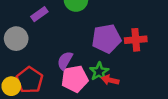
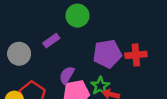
purple rectangle: (39, 14) -> (51, 41), moved

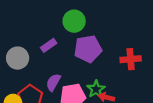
purple pentagon: (107, 54) -> (88, 49), moved
purple semicircle: (67, 75) -> (53, 82), moved

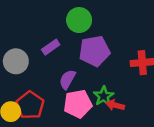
purple semicircle: (53, 82) -> (67, 79), moved

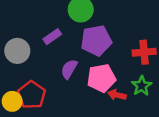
green star: (104, 96) -> (142, 86), moved
pink pentagon: (78, 104) -> (101, 78), moved

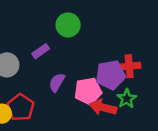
purple pentagon: (96, 41) -> (110, 75), moved
red arrow: (117, 95) -> (103, 107), size x1.5

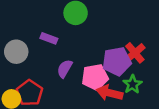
purple rectangle: (41, 51) -> (49, 38), turned 56
red cross: (129, 66) -> (135, 53), turned -35

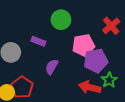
red cross: (135, 53) -> (111, 26), moved
pink pentagon: (95, 77) -> (83, 45), moved

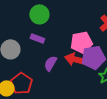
green circle: (61, 20) -> (39, 14), moved
red arrow: (90, 87) -> (75, 59), moved

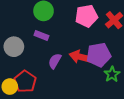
pink pentagon: (81, 42) -> (86, 16), moved

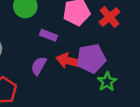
purple rectangle: (41, 35) -> (48, 35), moved

